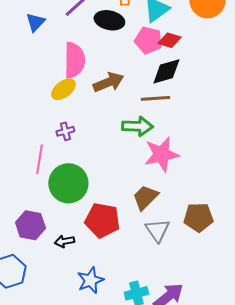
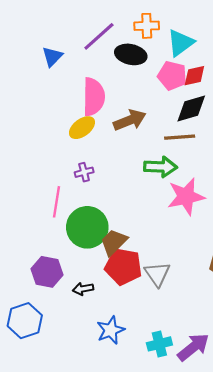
red diamond: (169, 40) -> (194, 76), turned -30
brown trapezoid: (145, 197) -> (114, 242), moved
gray triangle: (157, 230) -> (157, 274), moved

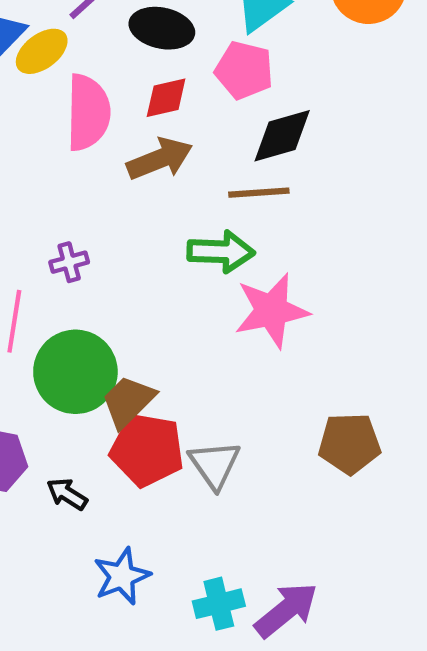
red diamond: (194, 76) -> (166, 98), moved
yellow ellipse: (82, 128) -> (42, 51), moved
black arrow: (83, 289) -> (67, 494), turned 42

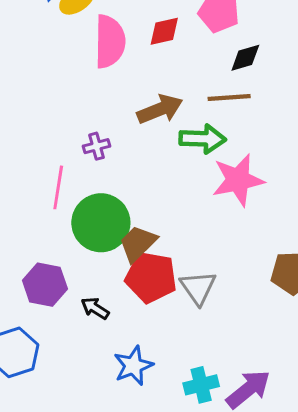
black diamond: (282, 136) -> (245, 58), size x0.7
brown arrow: (160, 159) -> (160, 109), moved

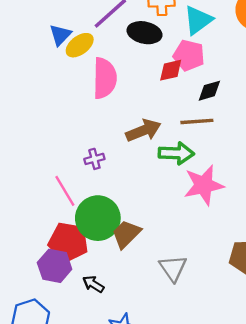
red diamond: (164, 31) -> (171, 70), moved
pink line: (58, 187) -> (65, 191), turned -40
red pentagon: (151, 277) -> (68, 242), moved

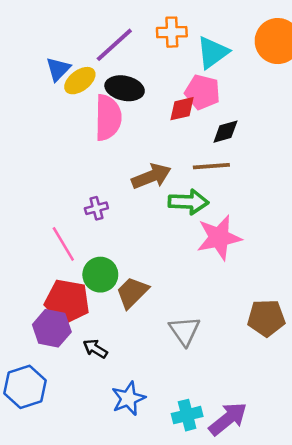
black ellipse: (145, 33) -> (125, 88), moved
green circle: (98, 218) -> (100, 275), size x0.7

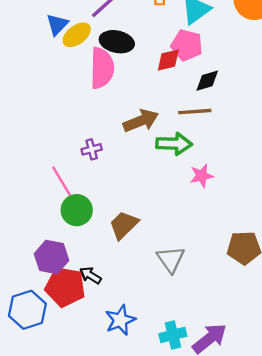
pink star: (219, 238) -> (202, 176), size x0.6
green circle: (100, 275) -> (77, 210), moved
red pentagon: (67, 301) -> (65, 287), moved

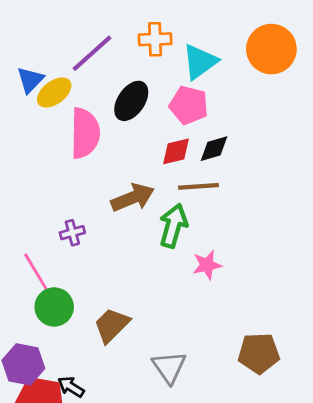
black ellipse: (117, 42) -> (131, 101), moved, turned -68
red diamond: (168, 60) -> (176, 151), moved
green arrow: (174, 144) -> (173, 226), turned -76

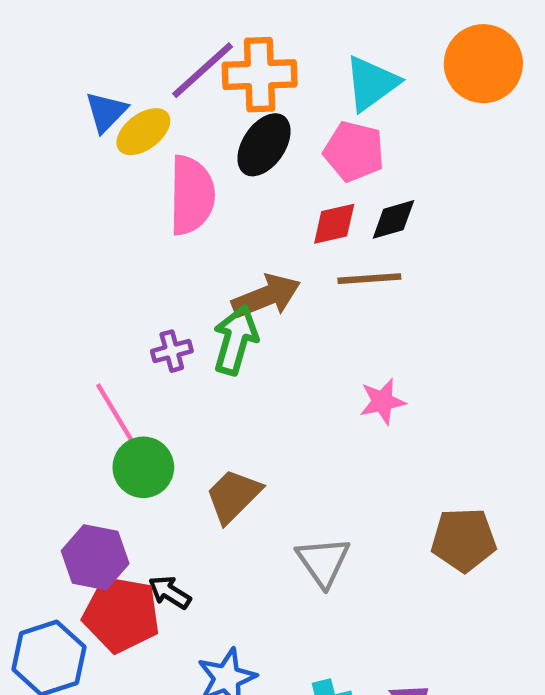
orange cross: (155, 39) -> (260, 75), moved, size x1.4
green arrow: (173, 226) -> (235, 340), moved

